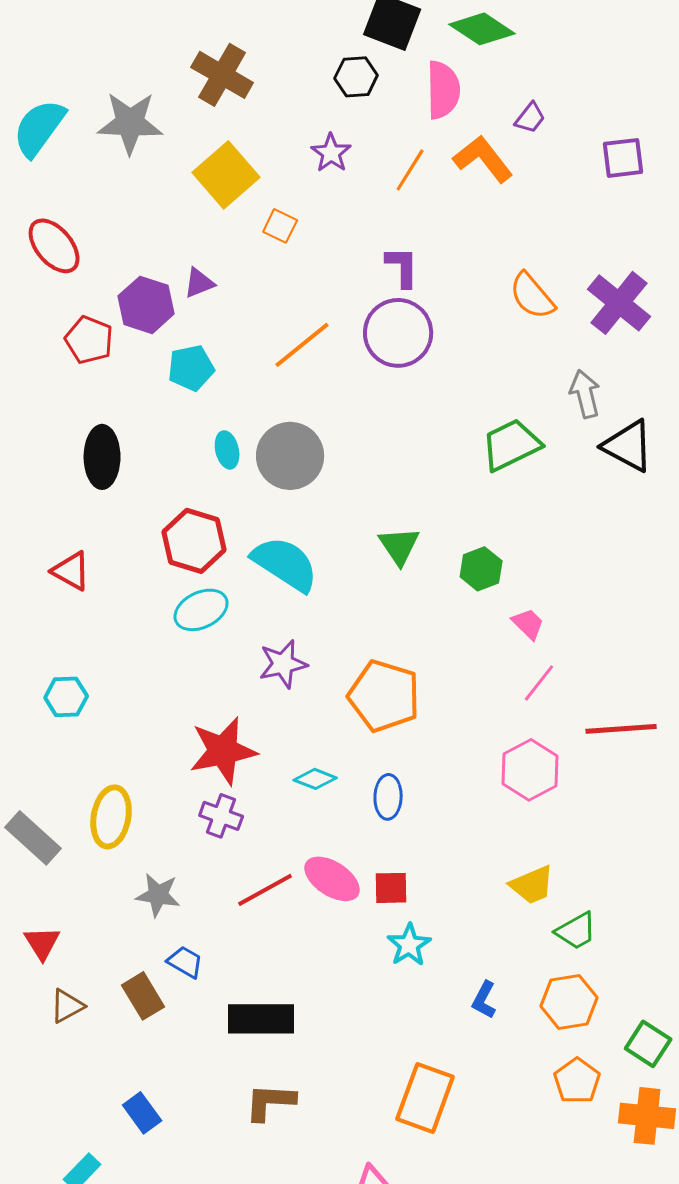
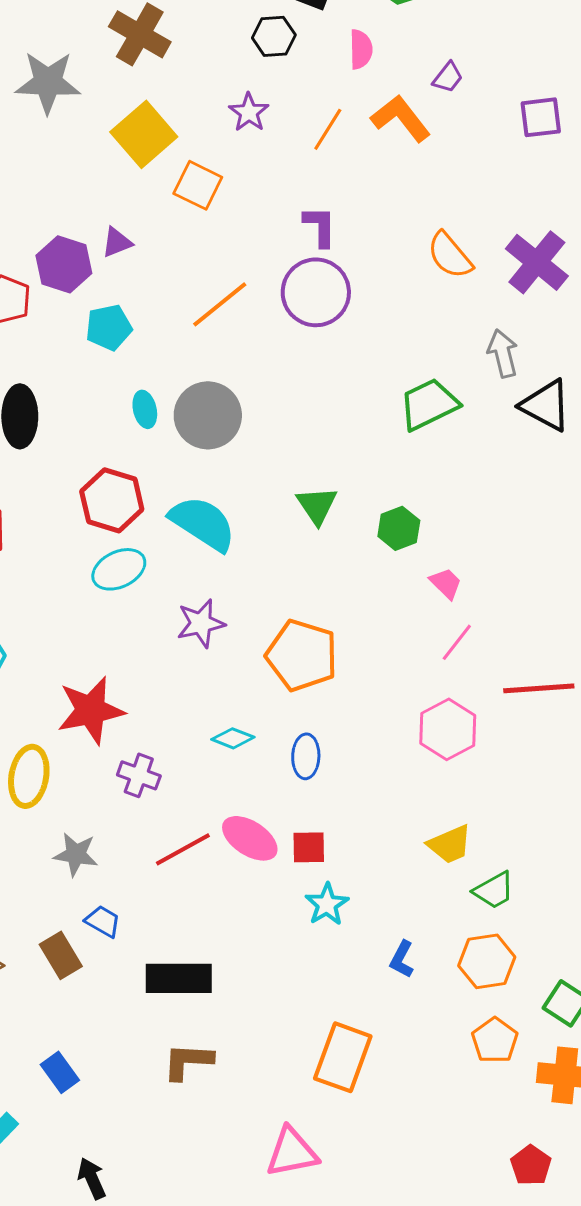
pink semicircle: (443, 90) -> (361, 49), size x0.7
orange square: (280, 226) -> (198, 185), size x1.4
red star: (223, 751) -> (91, 710), moved

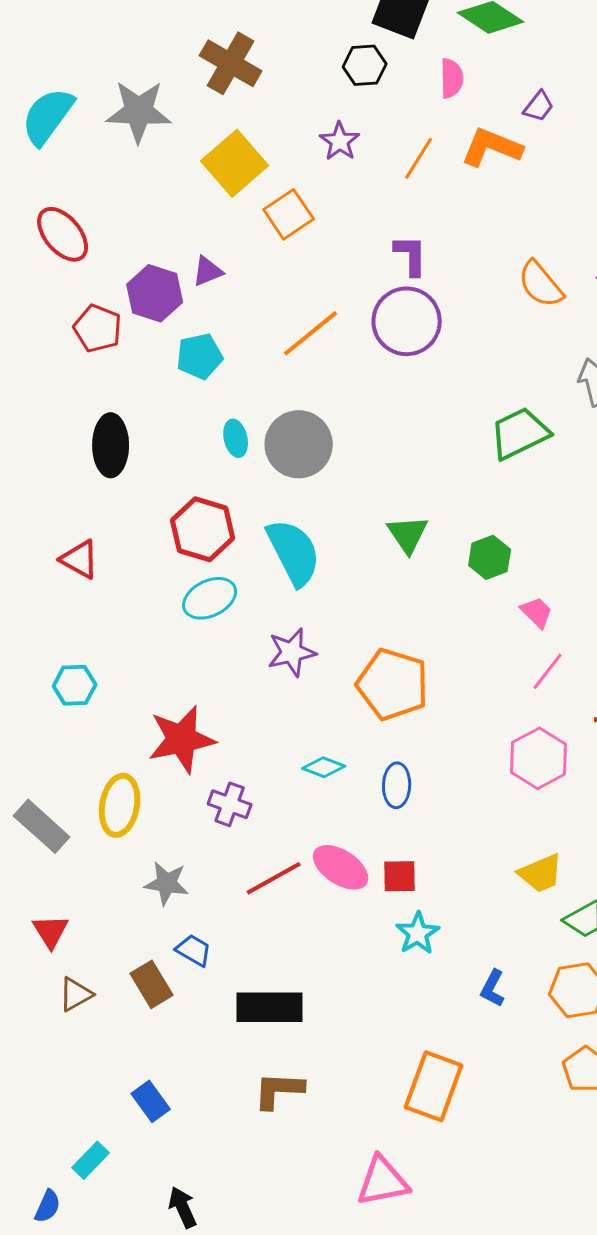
orange L-shape: (401, 118) -> (492, 147), turned -30
orange square: (198, 185) -> (289, 214), turned 30
cyan semicircle: (203, 523) -> (294, 552), turned 30

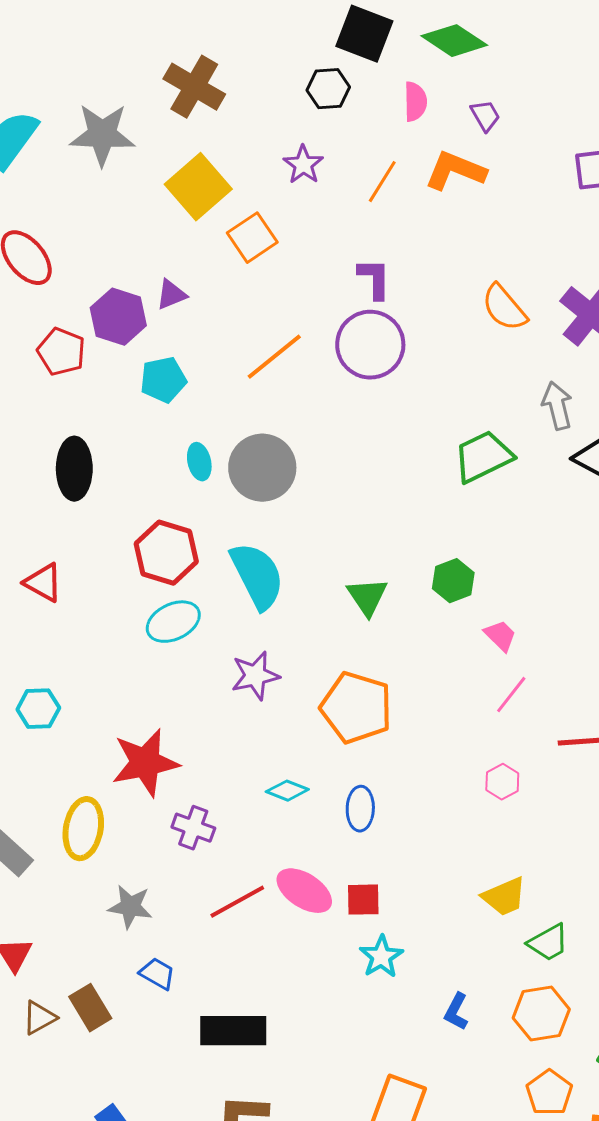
purple trapezoid: (539, 106) -> (485, 116), moved, turned -68
green triangle: (408, 534) -> (367, 597), moved
pink hexagon: (539, 758) -> (502, 782), size x0.6
brown rectangle: (152, 984) -> (90, 1008), moved

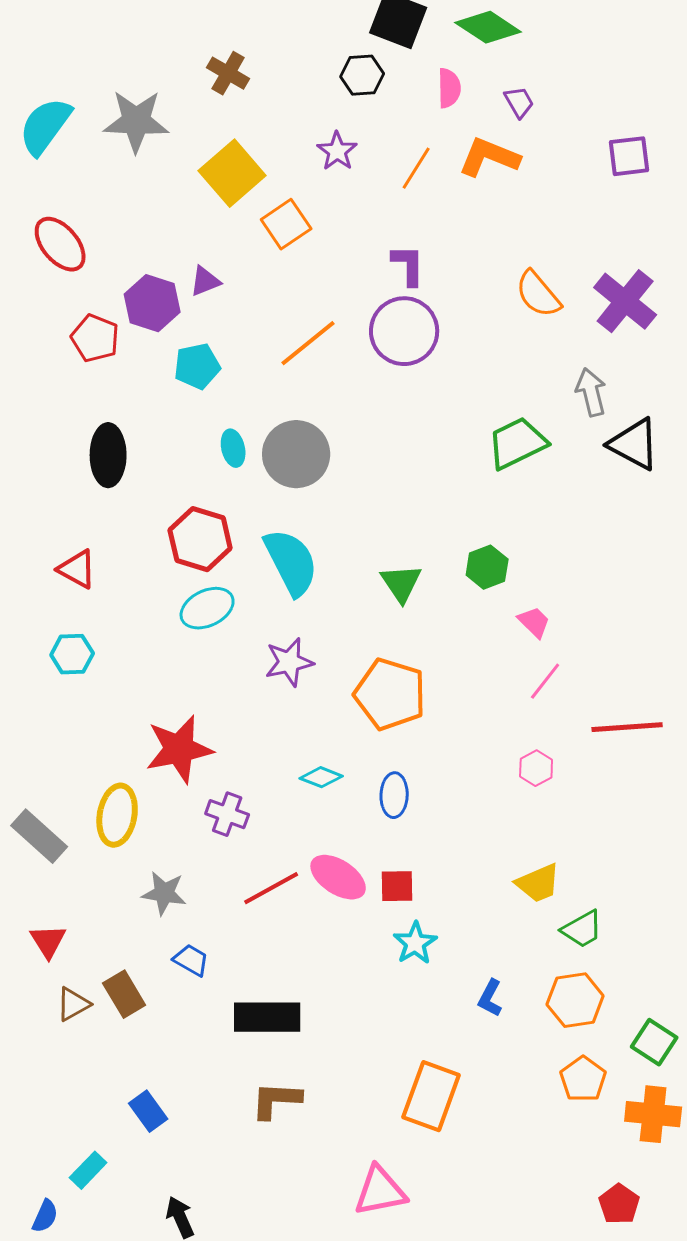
brown cross: (194, 87) -> (228, 73), size x0.7
cyan hexagon: (38, 709) -> (72, 654), moved

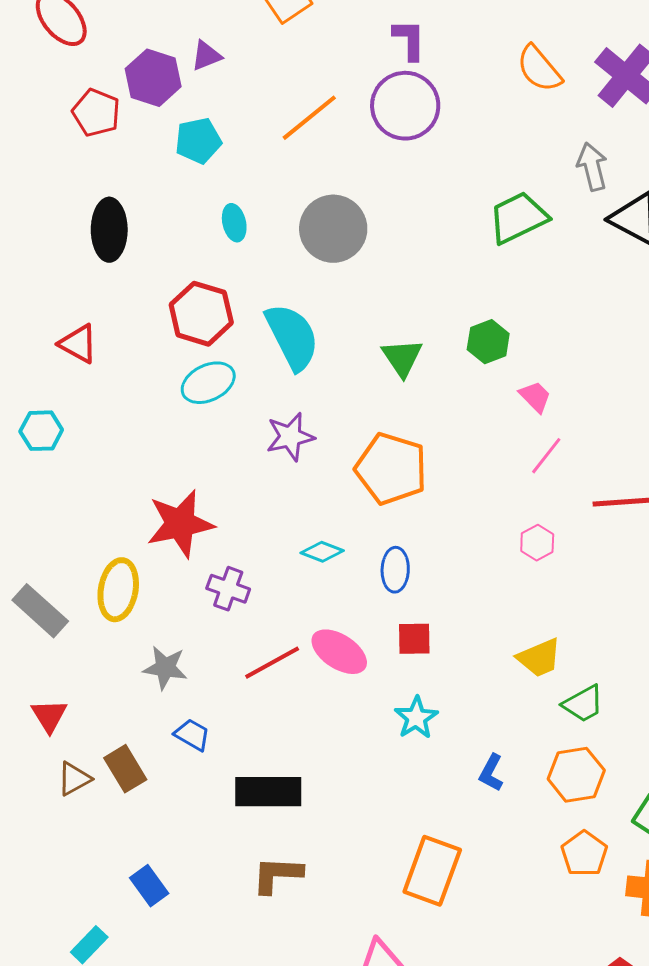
gray circle: (296, 454) -> (333, 229), moved
cyan hexagon: (72, 654) -> (41, 431), moved
red square: (397, 886) -> (414, 639), moved

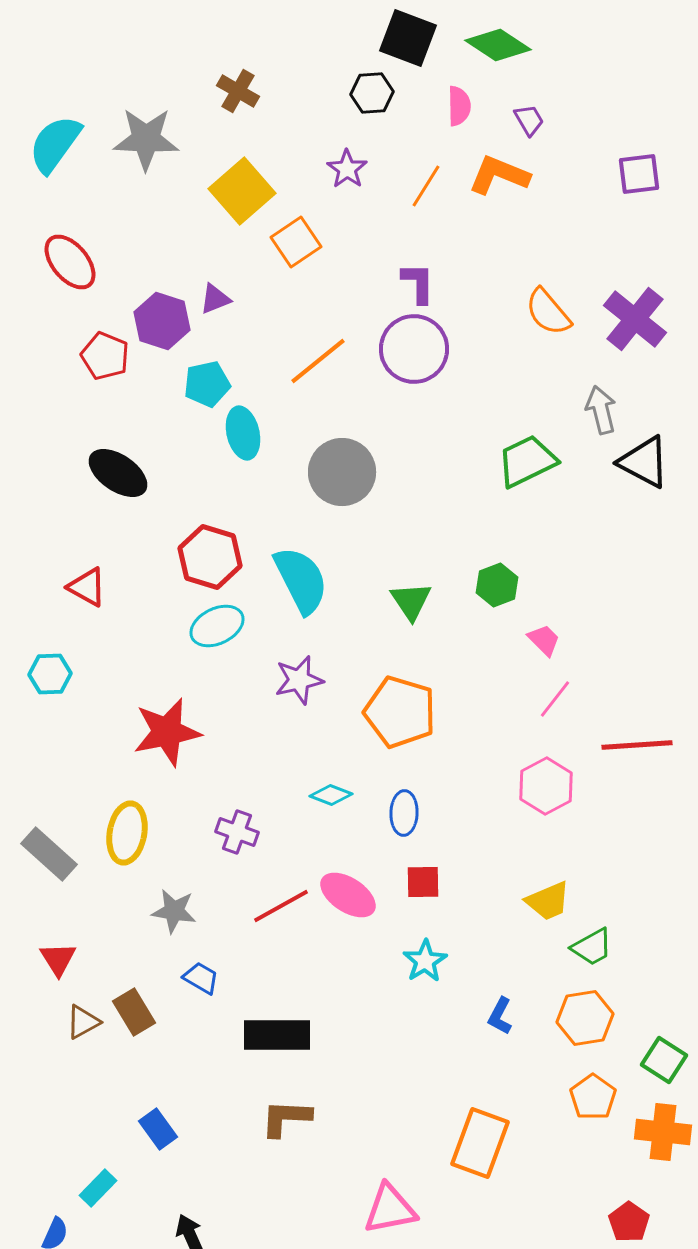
cyan ellipse: (234, 223) -> (243, 433), moved, size x1.4
black ellipse: (109, 230) -> (118, 473), turned -56
red star: (180, 524) -> (167, 732), moved
pink hexagon: (537, 543) -> (546, 786), size x1.6
orange rectangle: (432, 871) -> (480, 1143), moved

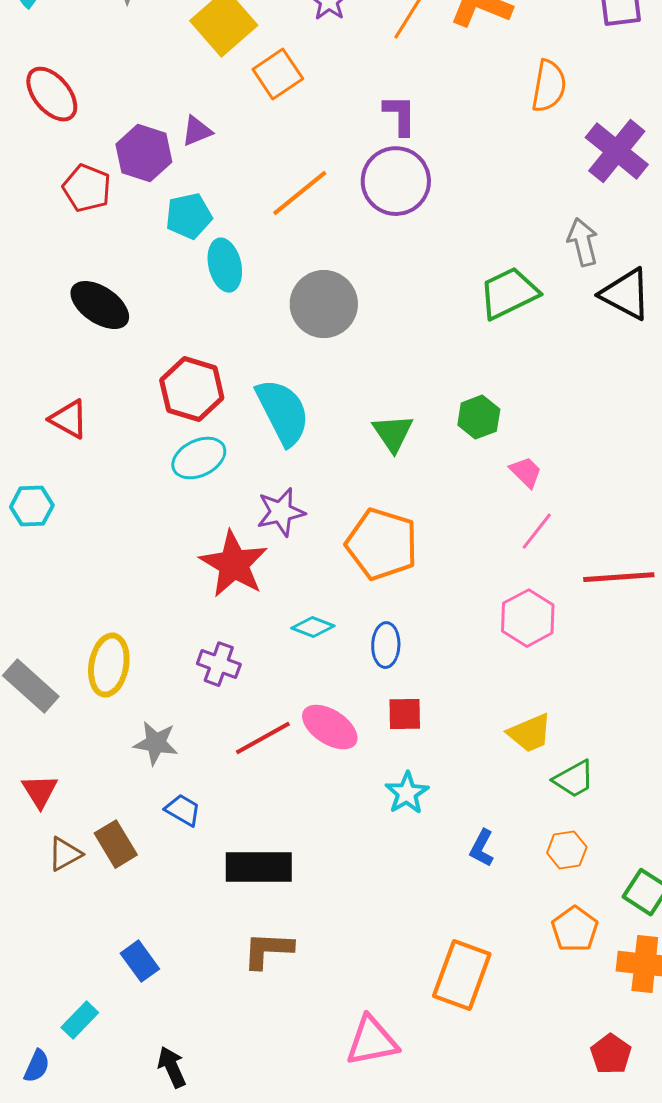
orange semicircle: (548, 312) -> (549, 86), moved, turned -130
red star: (167, 732) -> (234, 564), moved, turned -30
orange hexagon: (585, 1018) -> (567, 850), size x0.7

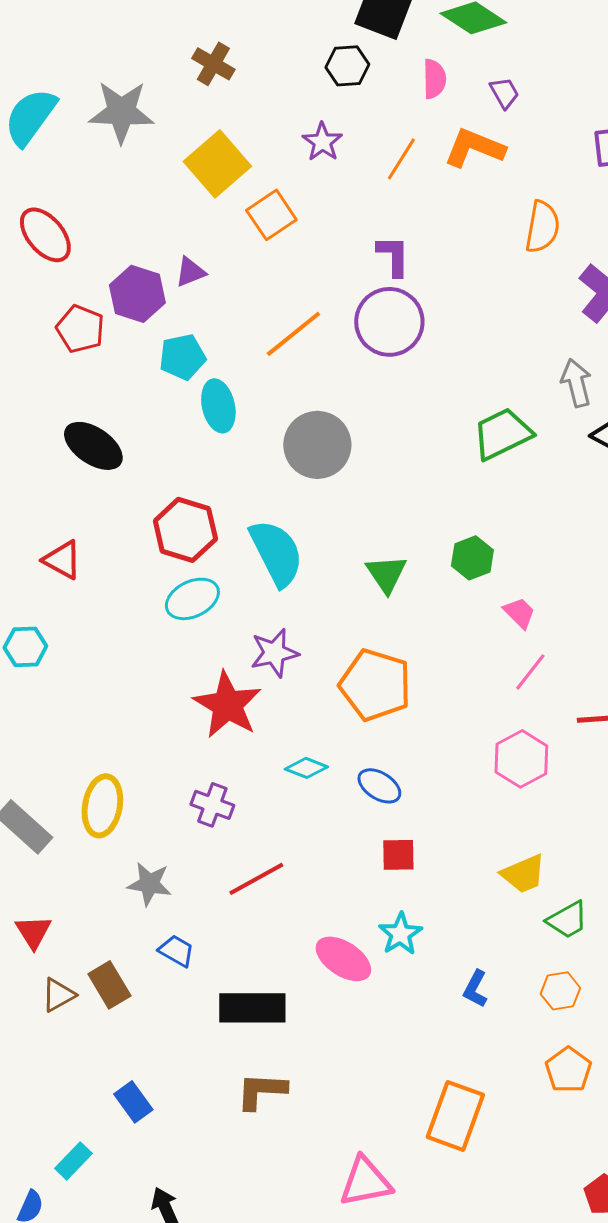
blue ellipse: (386, 645) -> (379, 786), turned -60
pink ellipse: (330, 727) -> (343, 959), moved

